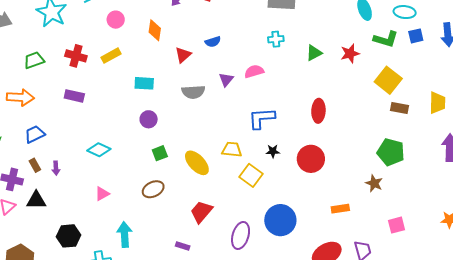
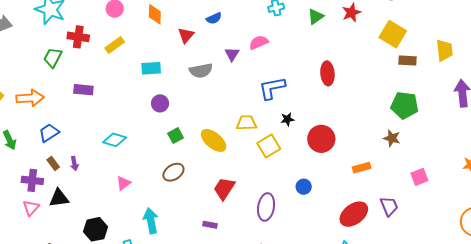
red cross: (76, 56) -> (78, 37), moved
green trapezoid: (34, 60) -> (53, 58), moved, turned -35
red circle: (311, 159) -> (321, 139), moved
yellow square: (251, 175) -> (269, 146), turned 30
blue circle: (280, 220) -> (304, 187), size x0.5

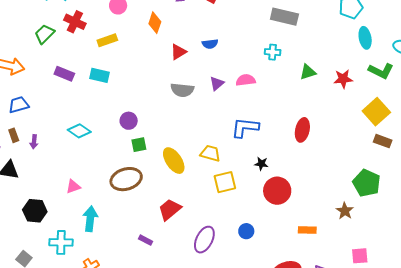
cyan rectangle: (151, 68) -> (99, 75), moved
purple circle: (160, 103) -> (129, 121), moved
black star: (287, 119) -> (261, 164), moved
brown ellipse: (173, 172) -> (126, 179), size x1.4
pink triangle: (123, 183) -> (73, 187), moved

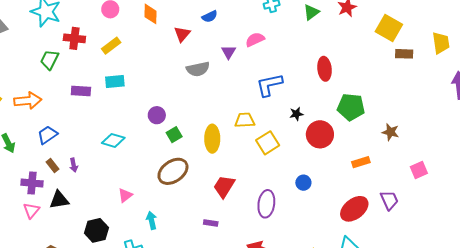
yellow ellipse: (174, 161) -> (212, 139), turned 52
green pentagon: (367, 183) -> (351, 107), moved
cyan arrow: (90, 219) -> (152, 220), size x0.7

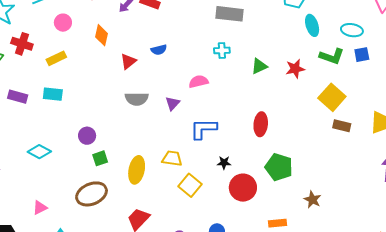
purple triangle: (229, 52) -> (173, 103), moved
yellow square: (268, 143) -> (190, 185), turned -30

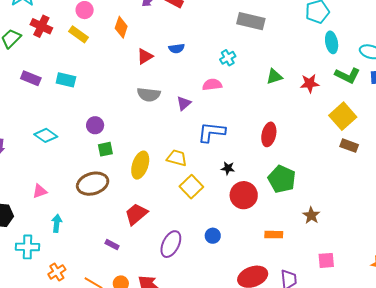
cyan cross: (222, 50) -> (228, 58), moved, turned -35
yellow rectangle: (56, 58) -> (79, 34), moved, turned 54

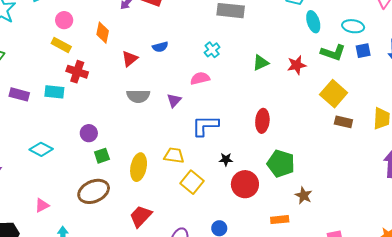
red cross: (41, 26) -> (77, 72), moved
brown star: (311, 215) -> (304, 195), moved

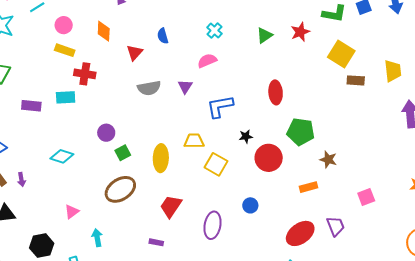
blue semicircle: (160, 47) -> (163, 36), turned 98

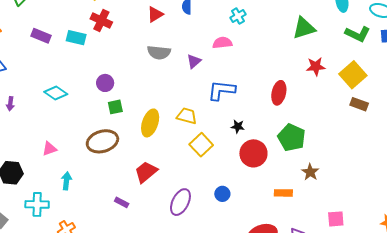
red star: (300, 32) -> (316, 67), moved
green triangle: (264, 35) -> (304, 28), moved, size x1.4

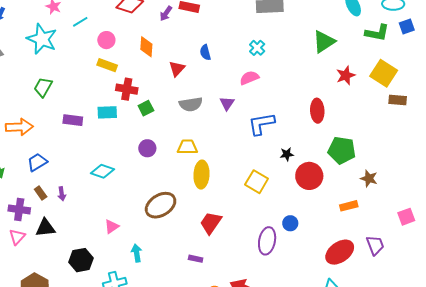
green square: (115, 107) -> (146, 108), moved
yellow trapezoid: (187, 116) -> (187, 147), moved
purple ellipse: (180, 202) -> (267, 241), moved

